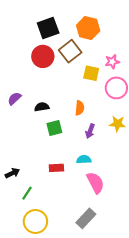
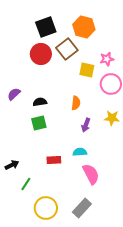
green square: (54, 128) -> (39, 123), moved
yellow circle: (35, 222) -> (46, 208), moved

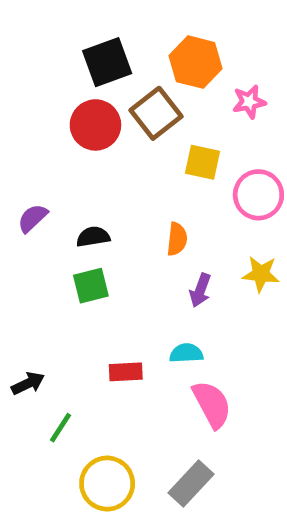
pink star: (107, 59) -> (249, 102), moved

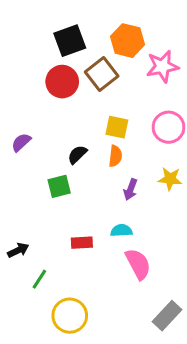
pink star: (249, 102) -> (162, 66), size x1.5
yellow square: (203, 162) -> (117, 127), moved
black semicircle: (93, 237) -> (77, 155), moved, turned -35
gray rectangle: (191, 484) -> (167, 316), moved

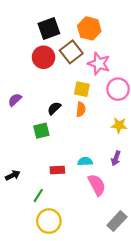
pink star: (162, 66) -> (99, 64), moved, turned 30
purple arrow: (131, 189) -> (116, 158), moved
green line: (39, 279) -> (38, 196), moved

